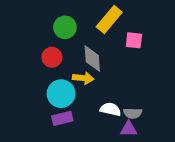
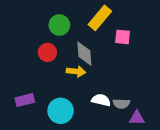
cyan circle: (61, 94) -> (61, 111), moved
purple rectangle: (62, 118) -> (25, 100), moved
purple triangle: (129, 129) -> (137, 118), moved

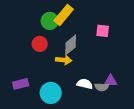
yellow rectangle: (100, 18) -> (64, 15), moved
gray diamond: (84, 54) -> (71, 45), turned 55
purple triangle: (137, 118) -> (111, 81), moved

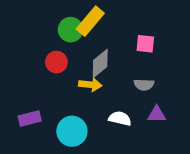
gray semicircle: (102, 87) -> (144, 85), moved

